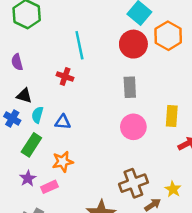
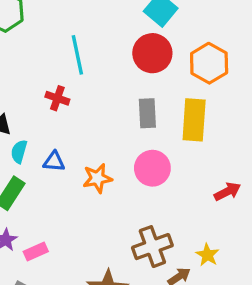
orange hexagon: (168, 36) -> (209, 63), moved
yellow rectangle: (172, 116) -> (194, 120), moved, size x1.4
orange star: (63, 162) -> (97, 178), moved

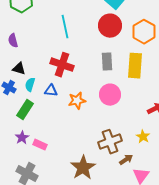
red cross: (57, 98) -> (62, 65), moved, size x1.6
pink rectangle: (36, 252) -> (40, 145), turned 48
yellow star: (207, 255) -> (143, 137), moved

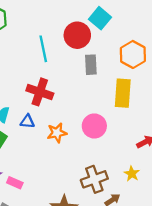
red circle: (110, 26) -> (77, 35), moved
gray rectangle: (107, 62) -> (91, 65), moved

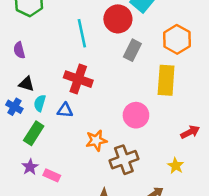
gray rectangle: (91, 65) -> (132, 50), turned 30
orange star: (57, 133) -> (96, 140), moved
brown cross: (94, 179) -> (124, 160), moved

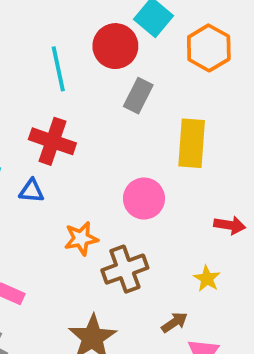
orange hexagon: (177, 39) -> (209, 48), moved
red arrow: (190, 132) -> (230, 225), turned 36

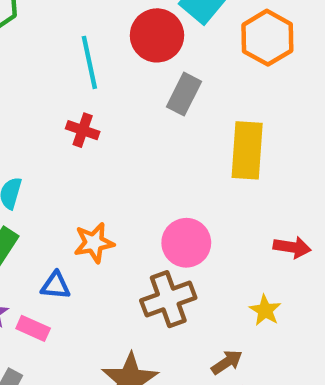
red cross: (52, 141) -> (83, 130), moved, size x0.6
blue triangle: (32, 191) -> (56, 286), moved
pink circle: (144, 199) -> (186, 243), moved
orange star: (81, 239) -> (94, 243), moved

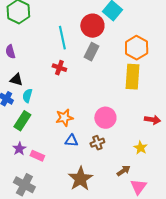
orange hexagon: (267, 38) -> (137, 48), moved
gray rectangle: (184, 94) -> (91, 52), moved
blue triangle: (56, 286) -> (71, 141), moved
brown cross: (168, 299) -> (97, 143), size x0.6

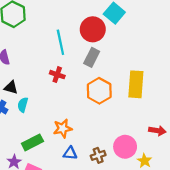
orange hexagon: (137, 48) -> (99, 91), moved
pink circle: (105, 118) -> (125, 147), moved
green rectangle: (22, 121) -> (32, 142), moved, turned 30

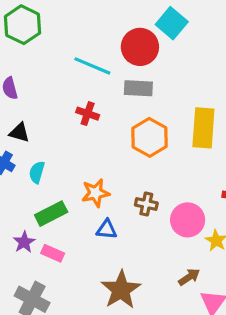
cyan line: (60, 42) -> (92, 66), turned -55
gray rectangle: (92, 57) -> (138, 88), turned 66
cyan semicircle: (23, 105) -> (37, 172), moved
brown cross: (98, 155) -> (146, 204), moved, turned 32

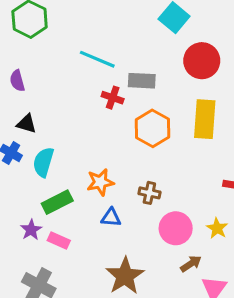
red circle: (140, 47) -> (202, 61), moved
red cross: (88, 114) -> (113, 98), moved
cyan semicircle: (37, 172) -> (43, 162), size x1.4
pink circle: (188, 220) -> (176, 228), moved

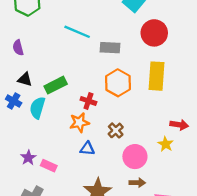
red cross: (113, 98) -> (88, 101), moved
brown cross: (149, 193) -> (116, 130), turned 35
green rectangle: (57, 202) -> (56, 85), moved
yellow star: (217, 228) -> (166, 144), moved
brown arrow: (191, 264) -> (137, 183), moved, turned 35

